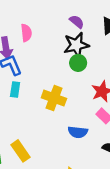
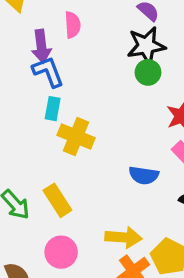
yellow cross: (54, 98) -> (76, 137), moved

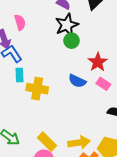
blue semicircle: (144, 175) -> (77, 81), moved, turned 30
yellow rectangle: (57, 200) -> (47, 142), moved

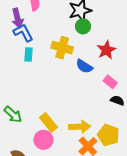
pink rectangle: (103, 84) -> (110, 82), moved
yellow cross: (37, 89) -> (62, 48), moved

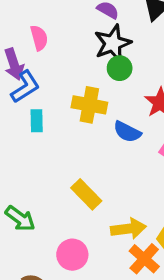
blue L-shape: (23, 33) -> (25, 87), turned 90
yellow rectangle: (48, 122) -> (86, 194), moved

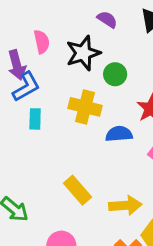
black star: (113, 43) -> (83, 53), moved
blue semicircle: (127, 132) -> (119, 134), turned 145
yellow arrow: (128, 229) -> (125, 205), moved

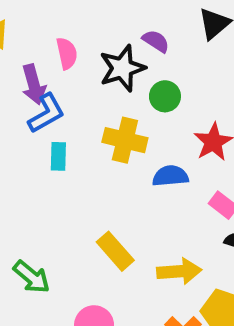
purple semicircle: (107, 19) -> (156, 41), moved

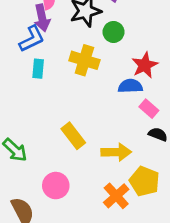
purple arrow: (34, 84) -> (42, 18), moved
blue semicircle: (170, 176) -> (130, 86), moved

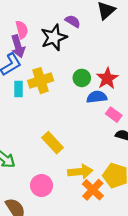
green circle: (114, 32) -> (82, 78), moved
yellow cross: (84, 60) -> (41, 81), moved, turned -30
yellow arrow: (116, 152) -> (80, 172), moved

